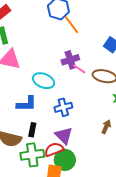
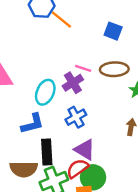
purple cross: (70, 60) -> (73, 83), moved
cyan ellipse: (43, 81) -> (45, 92), turned -75
black rectangle: (32, 130) -> (47, 152), size x1.5

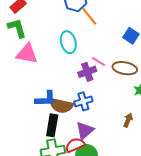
cyan ellipse: (45, 92) -> (68, 42), moved, turned -50
purple triangle: (85, 150) -> (85, 130), turned 36
brown semicircle: (24, 169) -> (61, 106), moved

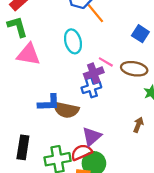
blue cross: (83, 101) -> (91, 87), moved
black rectangle: (52, 125) -> (23, 147), moved

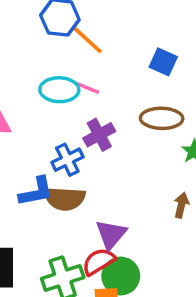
cyan ellipse: (73, 41) -> (59, 90), turned -65
pink line: (106, 62) -> (87, 88), moved
blue cross: (91, 87) -> (67, 160), moved

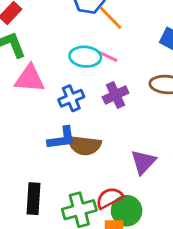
blue cross: (67, 160) -> (71, 98), moved
purple triangle: (111, 234) -> (143, 162), moved

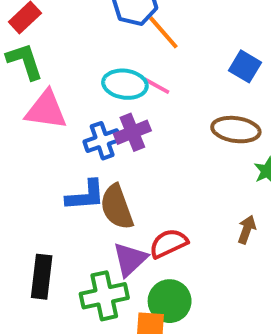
purple cross: (116, 95) -> (132, 132), moved
brown semicircle: (85, 145) -> (117, 207), turned 60
purple triangle: (143, 162) -> (130, 259), moved
red semicircle: (109, 198) -> (169, 243), moved

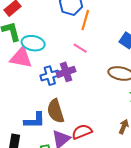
orange line: (163, 32) -> (85, 20), turned 54
cyan ellipse: (125, 84) -> (33, 43), moved
blue L-shape: (85, 195) -> (34, 120), moved

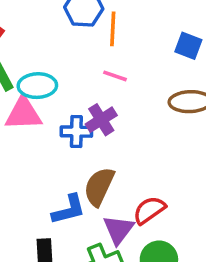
blue cross: (50, 76) -> (76, 132), turned 30
brown semicircle: (56, 111) -> (99, 187), turned 55

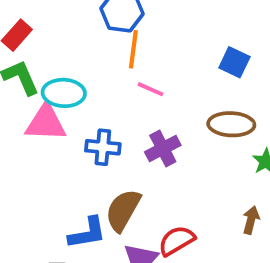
orange line: (113, 29) -> (133, 49), moved
purple cross: (101, 120) -> (163, 149), moved

